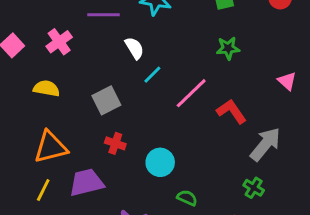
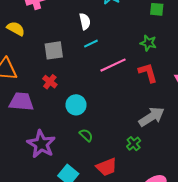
red L-shape: (232, 111) -> (148, 73), moved

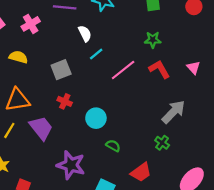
purple trapezoid: (21, 102) -> (41, 128), turned 60

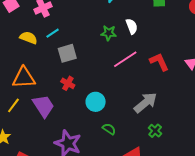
white semicircle: (85, 34) -> (132, 26), moved
green star: (153, 40) -> (109, 33), moved
cyan line: (96, 54) -> (53, 33), moved
gray arrow: (173, 112) -> (146, 103), moved

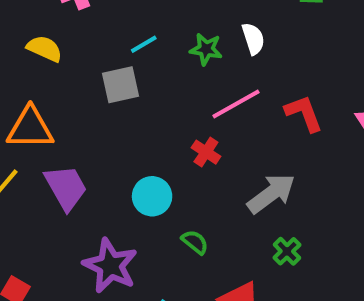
cyan line: (53, 33) -> (144, 44), moved
red cross: (68, 83) -> (206, 152), moved
cyan circle: (96, 102) -> (152, 196), moved

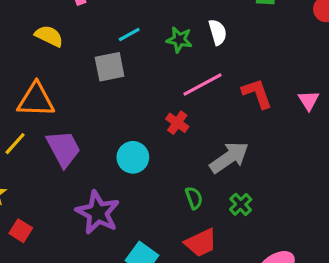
green semicircle: (195, 242) -> (194, 198), moved, turned 30

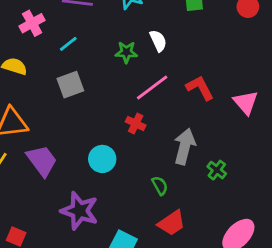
cyan line: (129, 34) -> (68, 44), moved
pink triangle: (309, 100) -> (246, 102), moved, size x1.4
gray arrow: (229, 157) -> (185, 146), turned -32
green cross: (241, 204) -> (217, 170), moved

